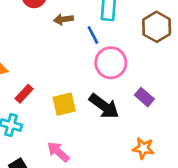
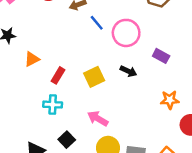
blue line: (93, 35) -> (97, 23), moved
black arrow: (104, 106) -> (128, 71), size x0.6

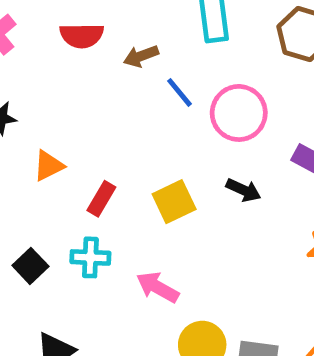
pink arrow: (98, 119) -> (158, 287), moved
black square: (67, 140) -> (30, 266), moved

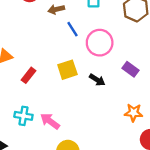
yellow square: (174, 202) -> (67, 70), moved
cyan cross: (90, 257) -> (23, 116), moved

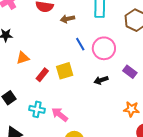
blue line: (72, 29) -> (80, 44), moved
yellow square: (67, 70) -> (65, 71), moved
black arrow: (97, 80) -> (101, 80), turned 128

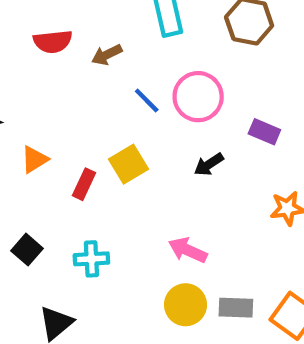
pink arrow: (60, 114) -> (188, 250), moved

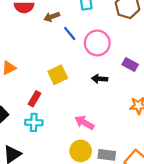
blue line: (147, 100) -> (70, 34), moved
black arrow: (209, 164) -> (100, 79), turned 32
red rectangle: (84, 184) -> (34, 99), moved

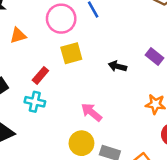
pink circle: (97, 43) -> (61, 19), moved

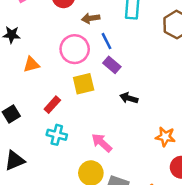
purple rectangle: (155, 56) -> (112, 65), moved
cyan cross: (35, 102) -> (57, 135), moved

